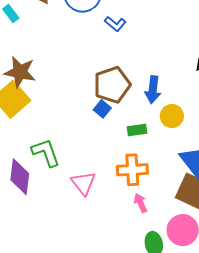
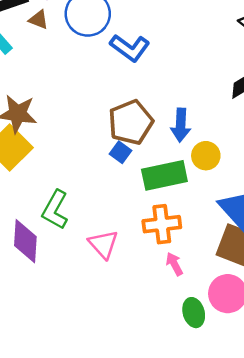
blue L-shape: (115, 24) -> (130, 48), size x1.5
green rectangle: (137, 130) -> (164, 175), size x1.8
green L-shape: (46, 153) -> (55, 210), turned -128

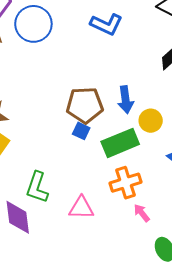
blue L-shape: (130, 48) -> (106, 24), moved
brown pentagon: (131, 122) -> (85, 105), turned 30
pink triangle: (103, 244) -> (81, 208), turned -36

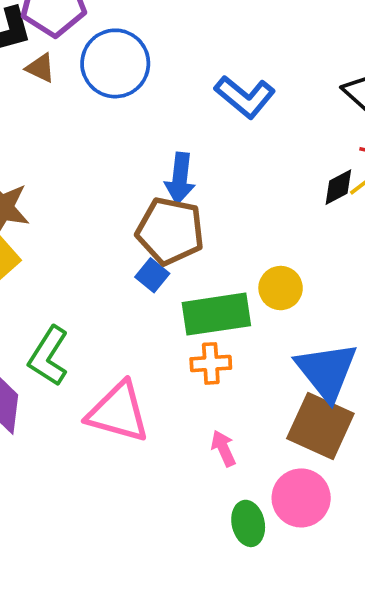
blue arrow: (126, 100) -> (180, 178), moved
orange cross: (125, 183) -> (211, 363), moved, size x0.7
pink triangle: (81, 208) -> (118, 412), size x1.4

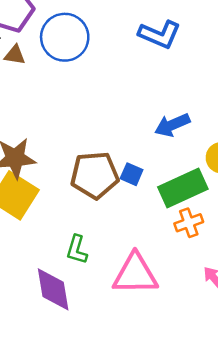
blue arrow: (180, 178) -> (172, 125), moved, turned 76
brown pentagon: (170, 231) -> (95, 175), moved
green L-shape: (49, 356) -> (77, 250), size x0.7

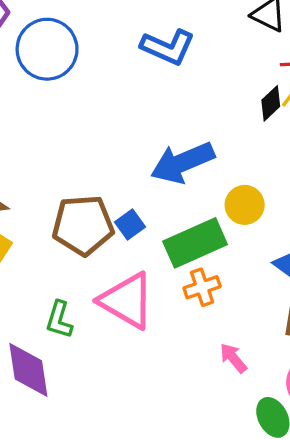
blue arrow: (172, 125) -> (182, 163), size x1.4
blue square: (132, 174) -> (130, 225), turned 30
pink triangle: (135, 274) -> (127, 301), moved, turned 30

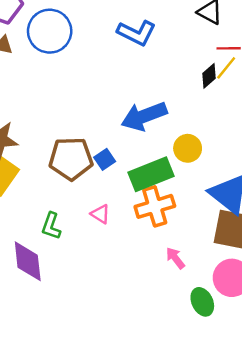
orange cross: (202, 287) -> (155, 206), size x1.5
pink triangle: (127, 301) -> (100, 214), size x0.5

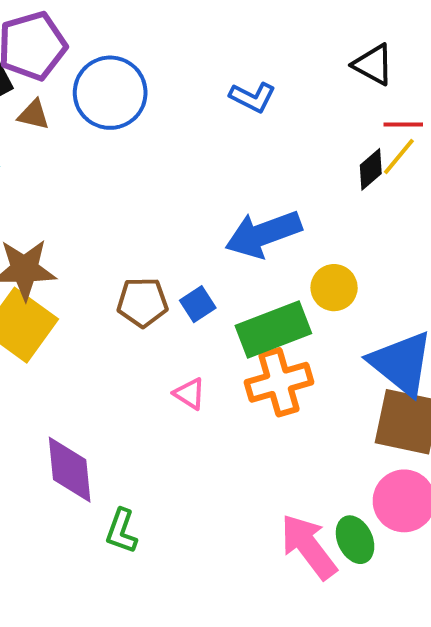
blue L-shape: (136, 33) -> (253, 97), size x0.7
brown pentagon: (71, 159) -> (142, 302), size x0.7
green L-shape: (51, 226) -> (121, 531), moved
pink arrow: (175, 258) -> (308, 547), moved, size x1.8

